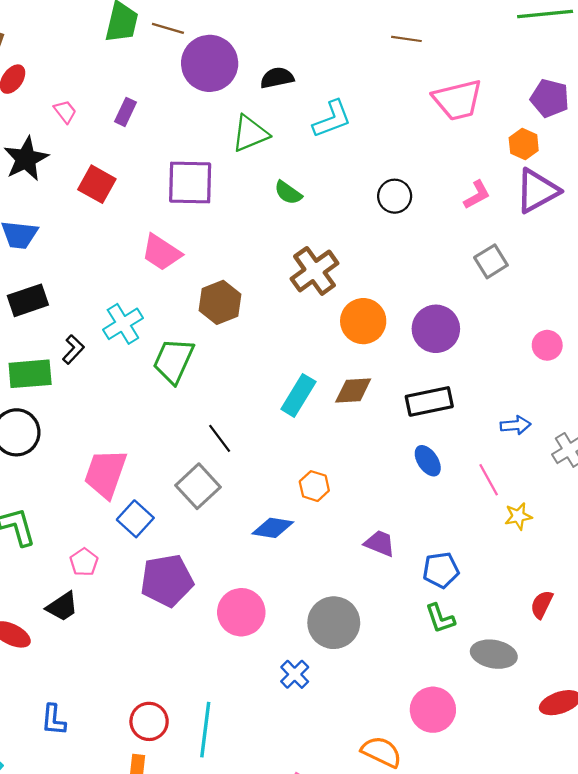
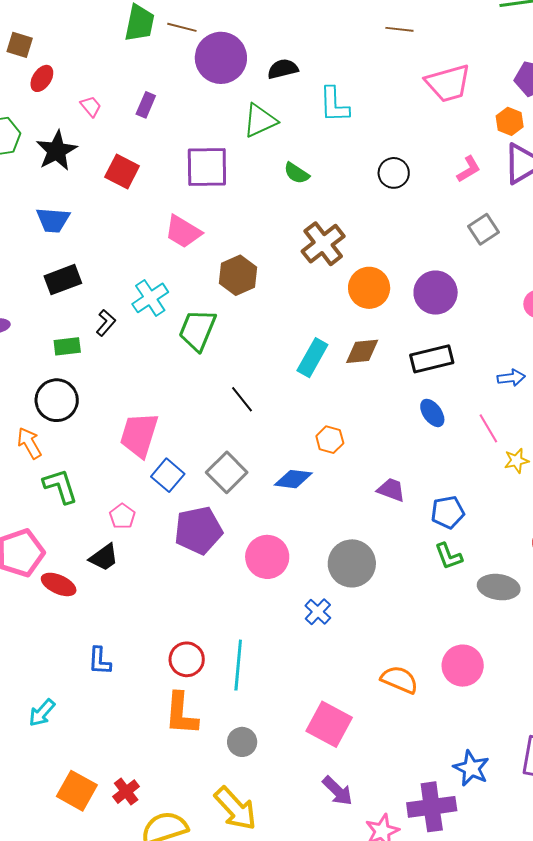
cyan L-shape: (332, 119) -> (334, 105), turned 111
green rectangle: (30, 374) -> (67, 346), size x0.7
gray square: (198, 486) -> (227, 472), moved
pink circle: (433, 710) -> (463, 666), moved

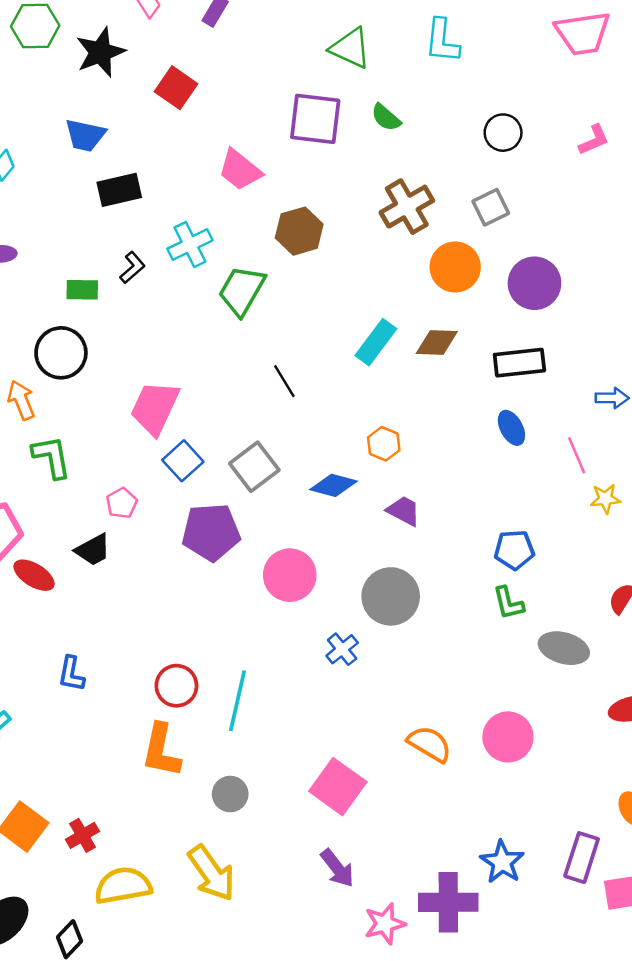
green triangle: (260, 120) -> (350, 48), turned 42
purple square: (207, 167) -> (315, 119), moved
gray square: (484, 229) -> (491, 207), moved
black rectangle: (63, 280) -> (119, 190), moved
purple trapezoid: (391, 490) -> (404, 511), moved

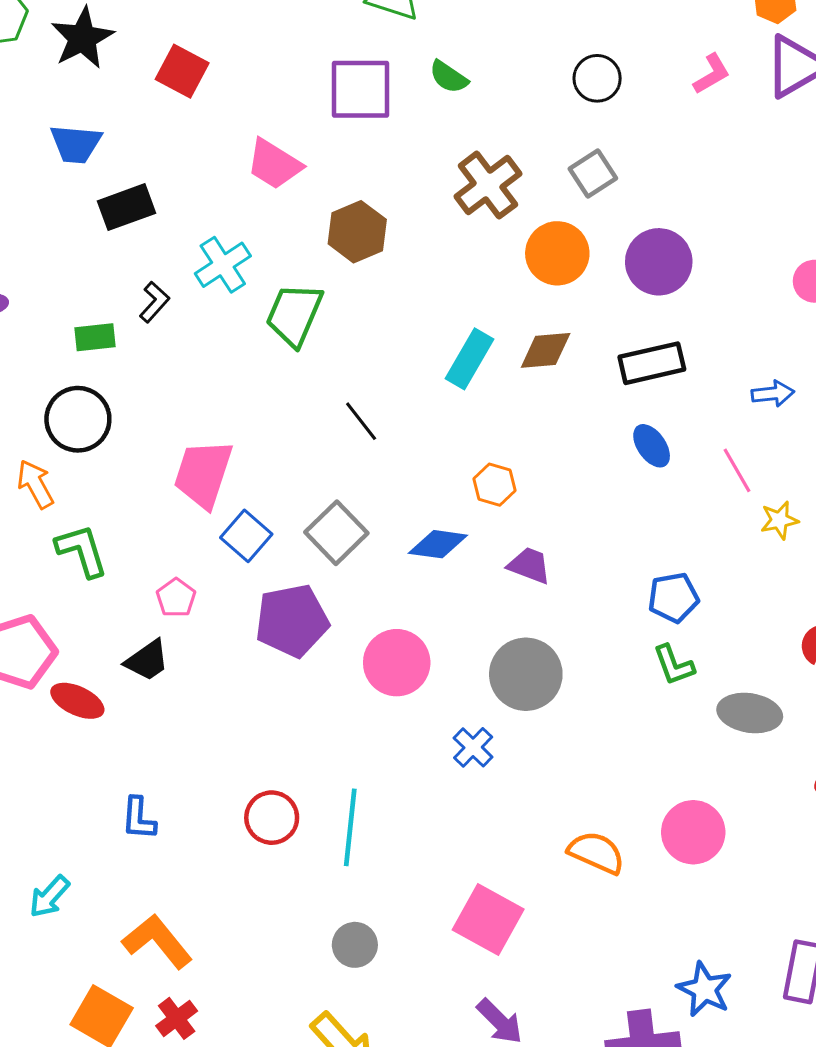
orange L-shape: (161, 750) -> (157, 941), moved, turned 136

